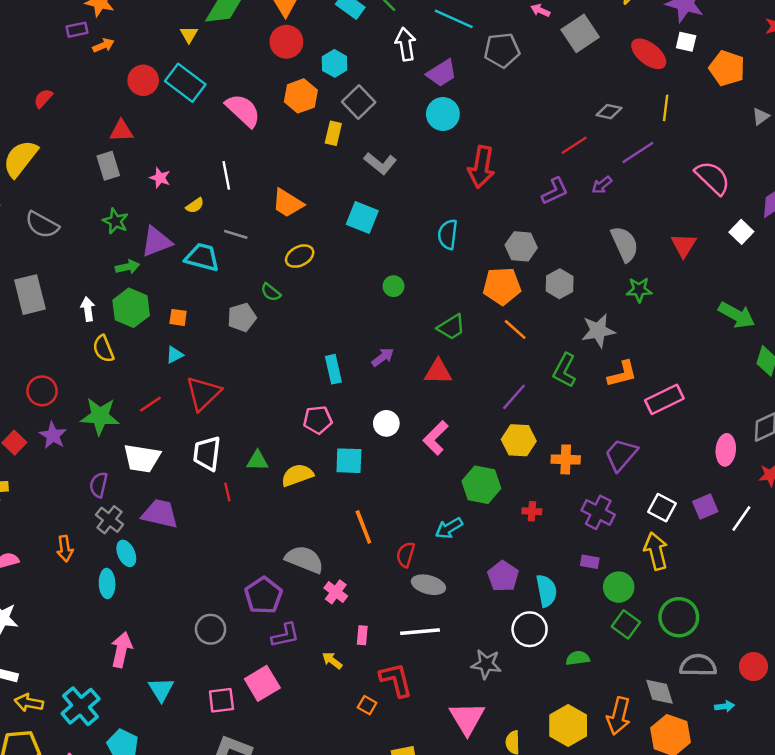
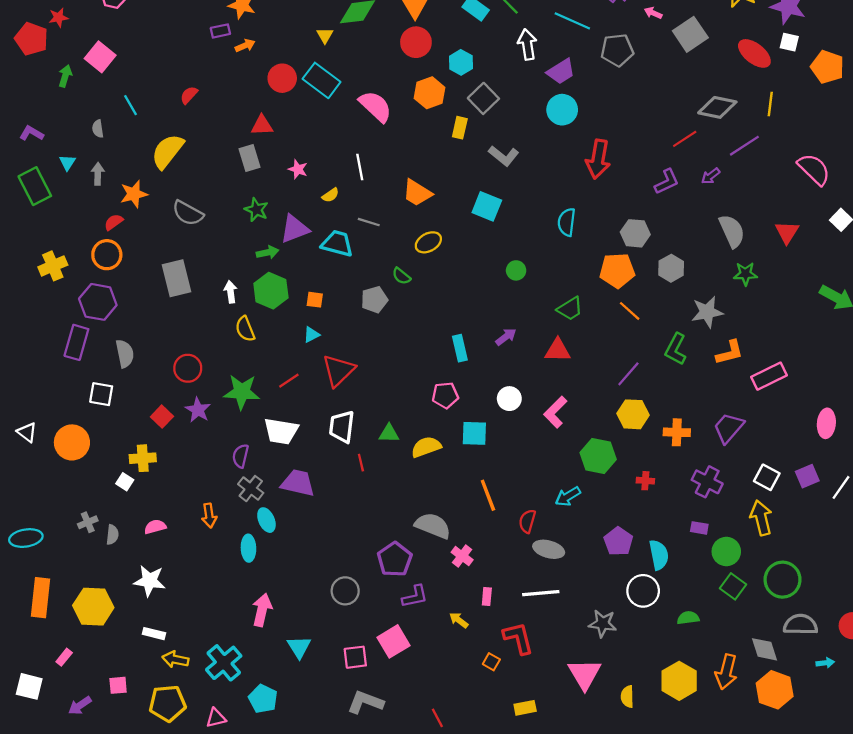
gray diamond: (609, 112) -> (717, 107), size x1.6

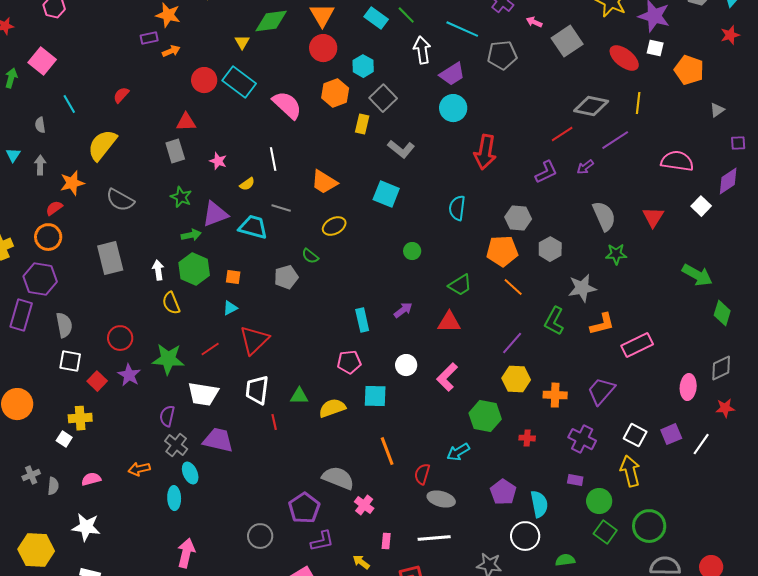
pink semicircle: (814, 169) -> (677, 161), turned -36
white square: (101, 394) -> (70, 361), moved
orange arrow: (209, 516) -> (139, 469), turned 85

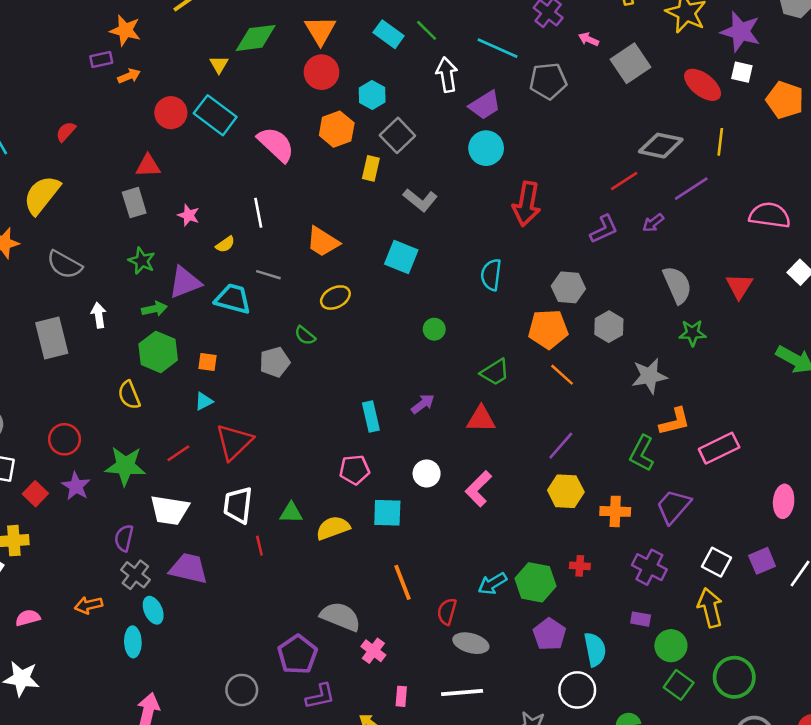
white arrow: (158, 270) -> (99, 315), moved
green L-shape: (554, 321) -> (642, 453), moved
green hexagon: (485, 416) -> (535, 582), moved

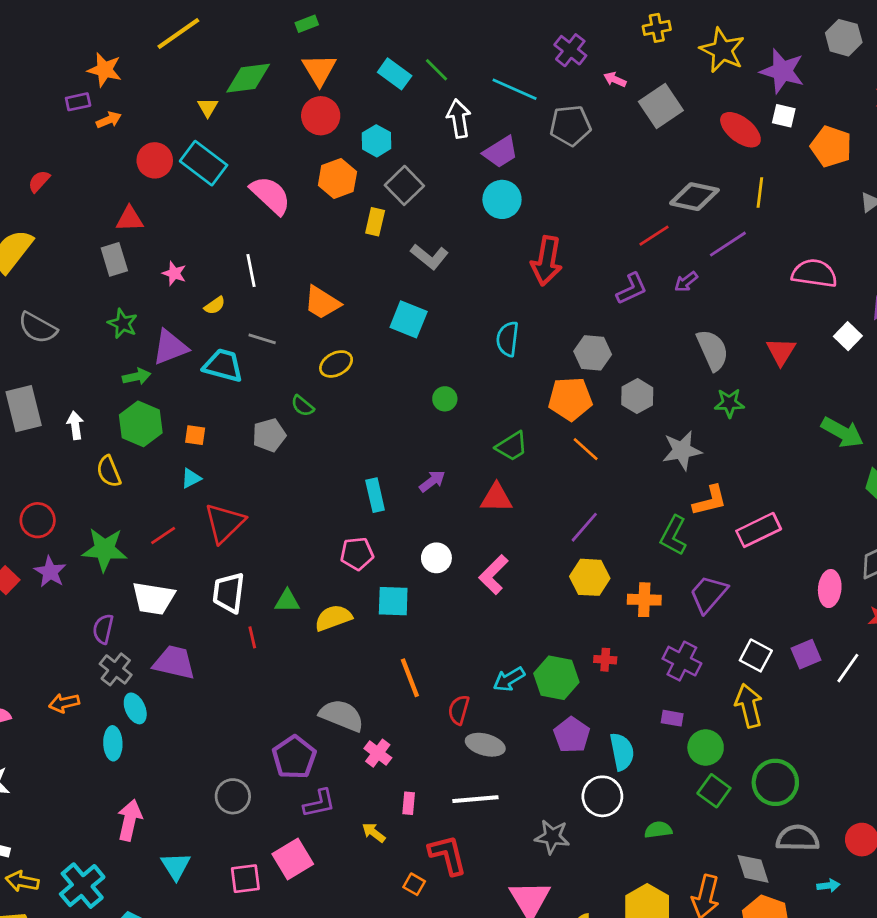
white arrow: (99, 315) -> (75, 425), moved

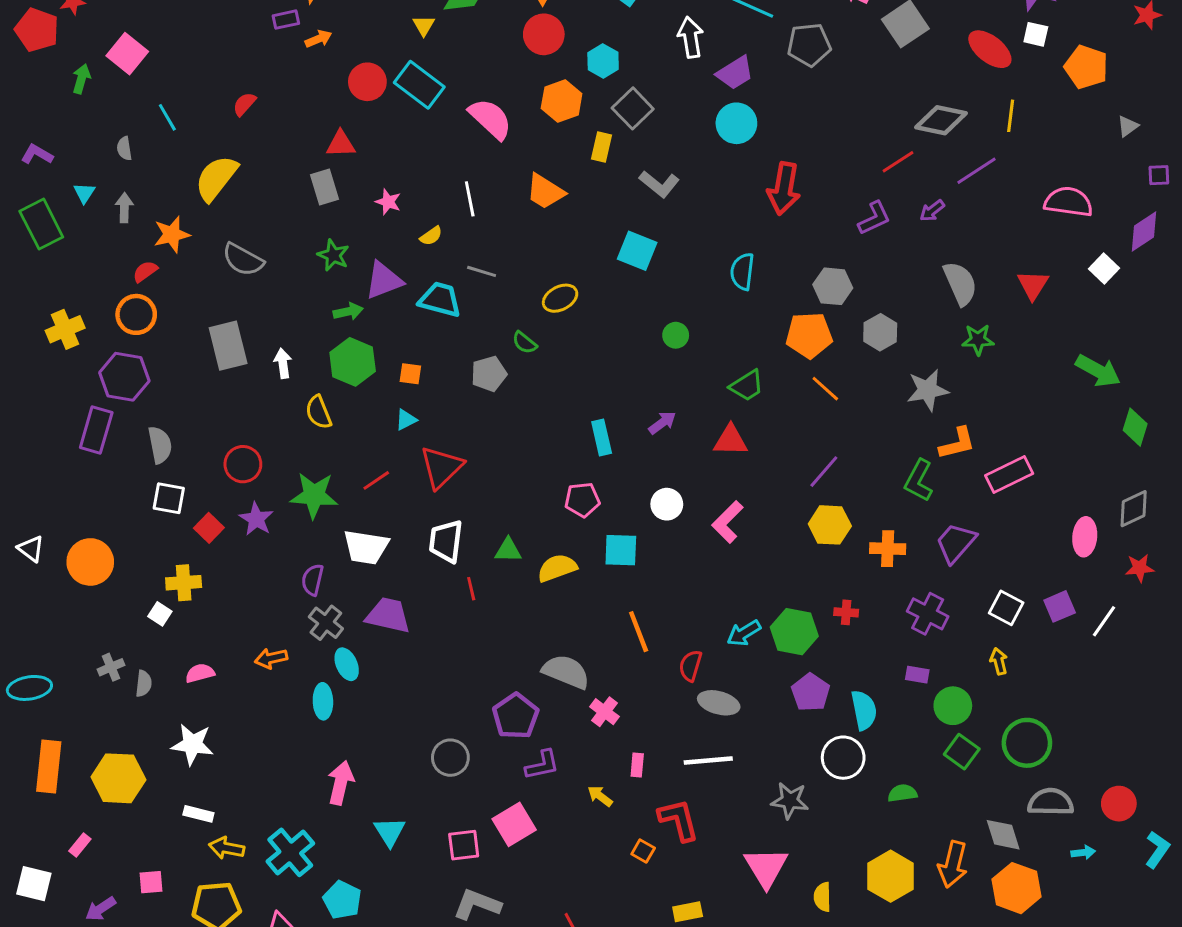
orange trapezoid: (322, 303) -> (545, 191), moved
yellow arrow: (749, 706) -> (999, 661), size x0.6

